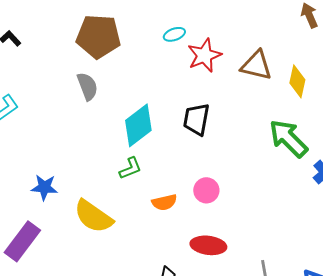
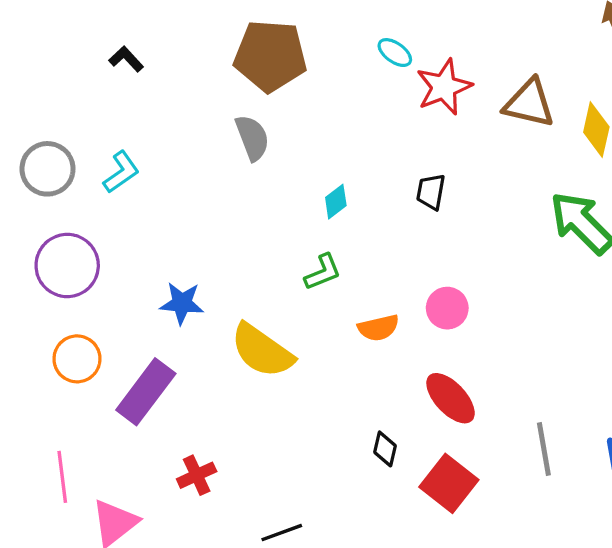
cyan ellipse: (174, 34) -> (395, 53), turned 55
black trapezoid: (196, 119) -> (431, 192), size x0.7
cyan diamond: (138, 125) -> (336, 202), size x0.5
red ellipse: (208, 245) -> (451, 398), turned 40

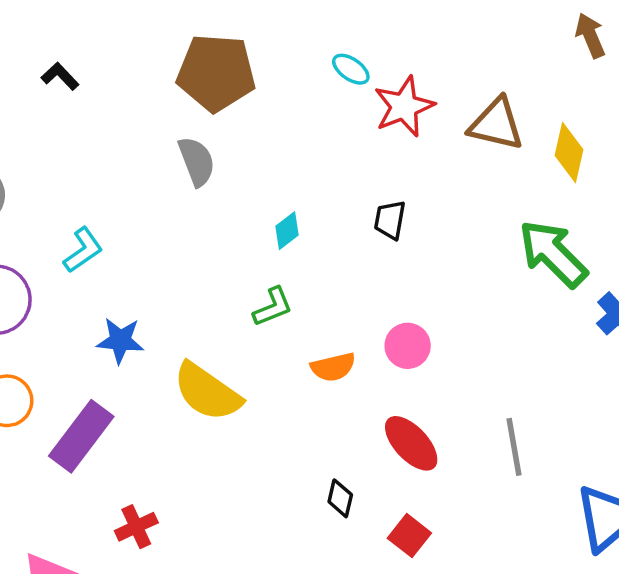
cyan L-shape: (121, 172) -> (83, 250), moved
gray line: (544, 449) -> (514, 447), moved
red square: (449, 483) -> (409, 536), size x0.7

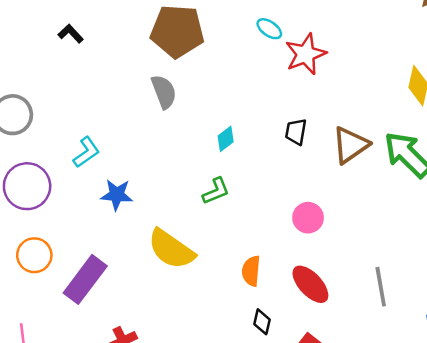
brown triangle: (496, 124) -> (350, 145), moved, turned -48
blue star: (120, 340) -> (117, 195), moved
orange semicircle: (333, 367) -> (251, 271), moved, turned 108

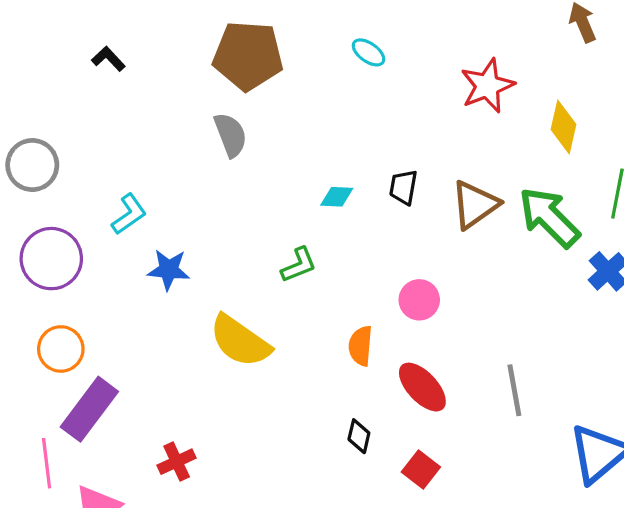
red star: (306, 54) -> (487, 86), moved
cyan diamond: (226, 139) -> (337, 197), moved, turned 40
orange semicircle: (251, 271) -> (361, 346), moved
purple rectangle: (85, 279) -> (89, 409), moved

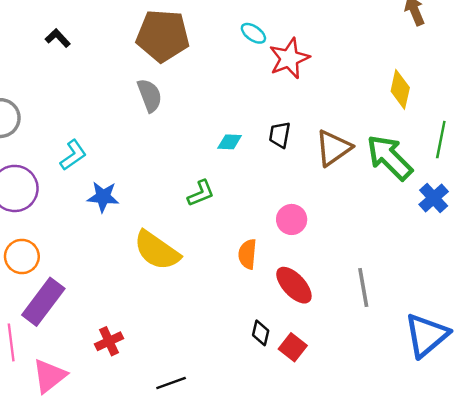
red star: (487, 86) -> (289, 58), moved
black diamond: (359, 436) -> (261, 333), moved

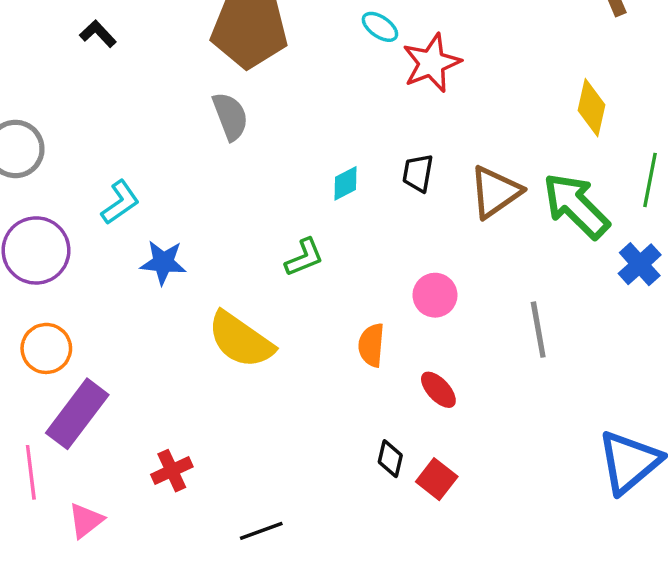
cyan diamond: (230, 142) -> (346, 183), turned -30
red ellipse: (294, 285) -> (438, 390), size x0.7
gray line: (363, 288) -> (538, 330), moved
pink triangle: (49, 376) -> (86, 520), size x0.7

